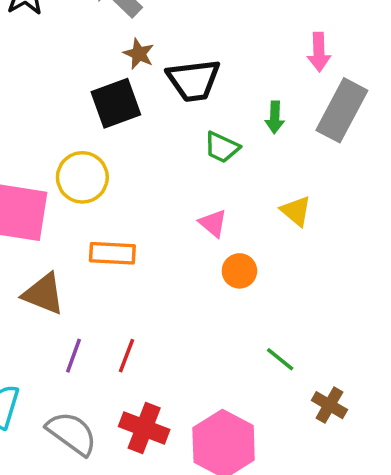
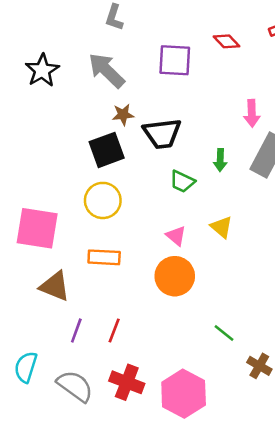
brown star: (139, 54) -> (123, 115), turned -30
yellow circle: (82, 177) -> (103, 200), moved
yellow triangle: (296, 211) -> (221, 227), moved
orange circle: (239, 271) -> (175, 276), moved, size x1.6

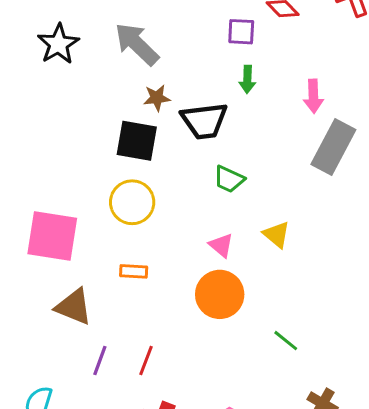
purple square: (175, 60) -> (241, 32), moved, size x0.7
black square: (107, 150) -> (137, 141), turned 30
green arrow: (220, 160) -> (247, 79), moved
orange rectangle: (104, 257) -> (134, 271), size x0.7
green line: (224, 333) -> (286, 341), moved

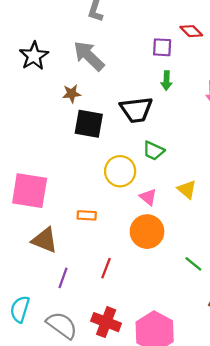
brown star: (157, 98) -> (72, 94), moved
yellow circle: (132, 202) -> (120, 171), moved
red line: (146, 361) -> (106, 268), moved

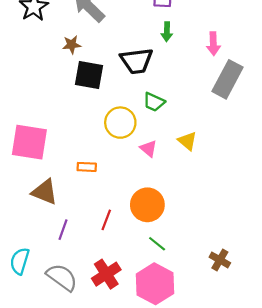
orange circle: (147, 232) -> (147, 205), moved
green line: (193, 264) -> (157, 244), moved
red cross: (106, 322) -> (106, 274), turned 36

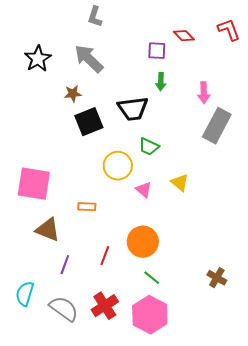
black square: (89, 75) -> (89, 122), turned -32
brown cross: (220, 260) -> (217, 278), moved

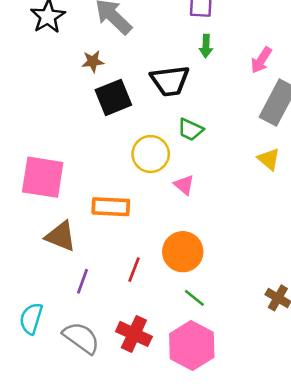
pink arrow: (204, 93) -> (261, 60), turned 35
yellow triangle: (180, 183) -> (269, 159), moved
orange rectangle: (87, 207) -> (111, 207), size x1.6
red cross: (105, 306) -> (134, 334), turned -32

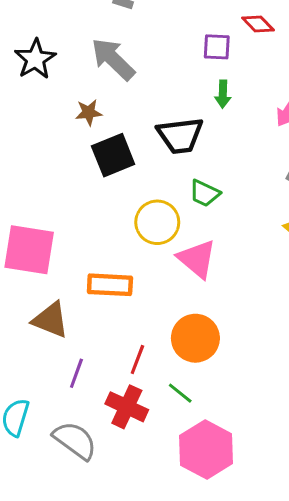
pink triangle: (184, 185) -> (197, 259), size x1.6
green line: (194, 298) -> (180, 393), moved
red cross: (134, 334) -> (127, 407), moved

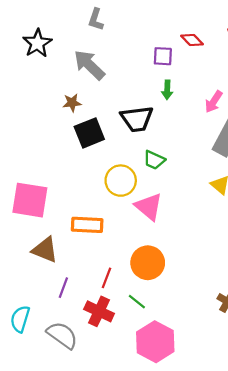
black star: (35, 59) -> (37, 43), moved

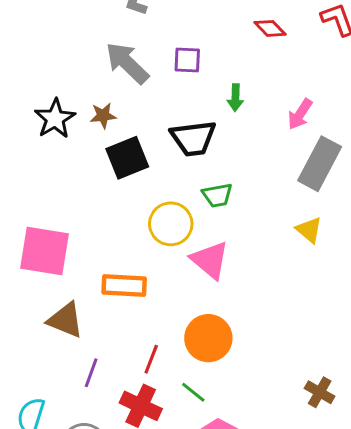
black star: (37, 43) -> (55, 119), moved
purple square: (163, 56) -> (187, 60), moved
green trapezoid: (154, 160) -> (217, 195), turned -35

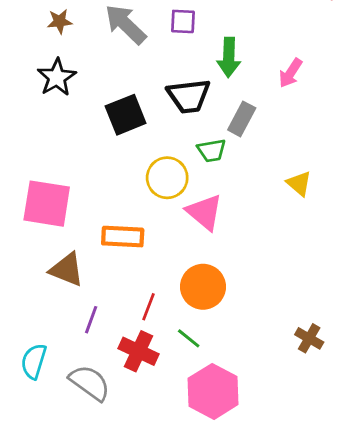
green arrow: (235, 98) -> (229, 57), size x1.5
brown star: (103, 116) -> (60, 21), moved
gray rectangle: (320, 164) -> (242, 119), moved, size x0.7

